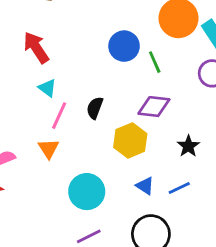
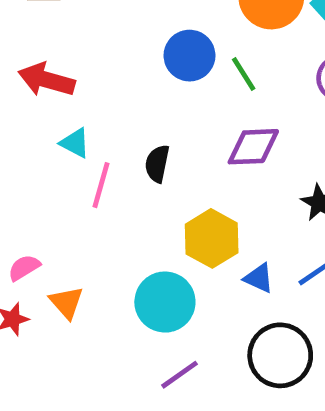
red arrow: (36, 47) -> (47, 80), turned -32
yellow hexagon: (130, 140) -> (212, 238), moved
orange triangle: (49, 149) -> (66, 303), moved

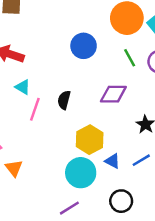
green line: (244, 74) -> (130, 58), moved
cyan circle: (165, 302) -> (81, 173), moved
black circle: (280, 355) -> (121, 201), size x0.7

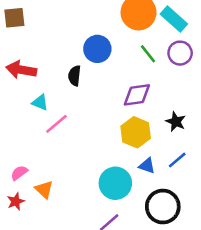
black semicircle: (64, 100) -> (74, 76), moved
pink line: (35, 109) -> (56, 124), turned 40
yellow hexagon: (90, 140) -> (136, 132), moved
black circle: (121, 201) -> (163, 207), size x1.4

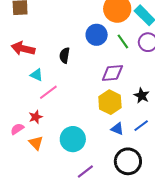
blue circle: (97, 49) -> (97, 35), moved
cyan circle: (115, 183) -> (73, 139), moved
red star: (16, 201) -> (36, 117), moved

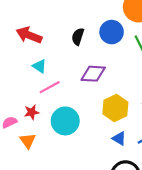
black semicircle: (65, 55) -> (78, 37), moved
purple diamond: (112, 73) -> (93, 74), moved
cyan circle: (73, 139) -> (65, 121), moved

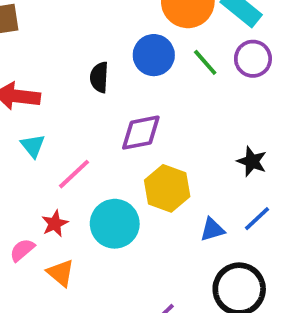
cyan triangle: (39, 66) -> (33, 146), moved, turned 32
yellow hexagon: (115, 108) -> (167, 188), moved
blue triangle: (119, 138) -> (212, 230), turned -32

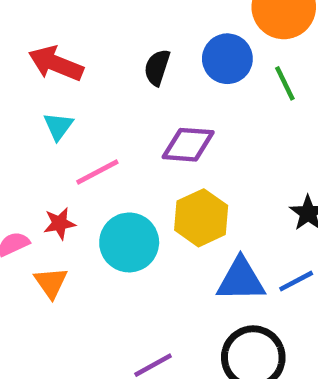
blue triangle: (212, 230) -> (241, 280), size x1.6

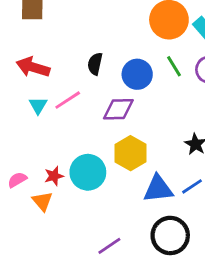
blue circle: (227, 59) -> (137, 74), moved
pink line: (97, 172) -> (68, 100), moved
red star: (59, 223) -> (54, 176), moved

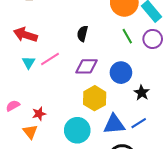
black semicircle: (95, 64) -> (82, 34), moved
blue circle: (137, 74) -> (121, 73), moved
cyan circle: (88, 172) -> (77, 130), moved
pink semicircle: (17, 180) -> (13, 106), moved

